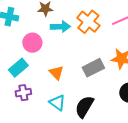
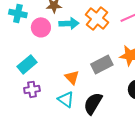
pink circle: (32, 43) -> (41, 27), moved
orange triangle: (56, 73) -> (72, 77), moved

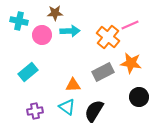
orange cross: (97, 18) -> (108, 37), moved
orange triangle: (72, 77) -> (73, 85), turned -49
purple cross: (32, 89) -> (35, 111), moved

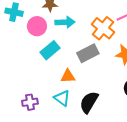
cyan rectangle: (28, 72) -> (50, 50), moved
gray rectangle: (103, 72) -> (88, 53), moved

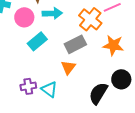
orange triangle: (68, 76) -> (68, 67), moved, turned -49
purple cross: (30, 102) -> (28, 86), moved
black semicircle: (89, 102) -> (98, 93), moved

